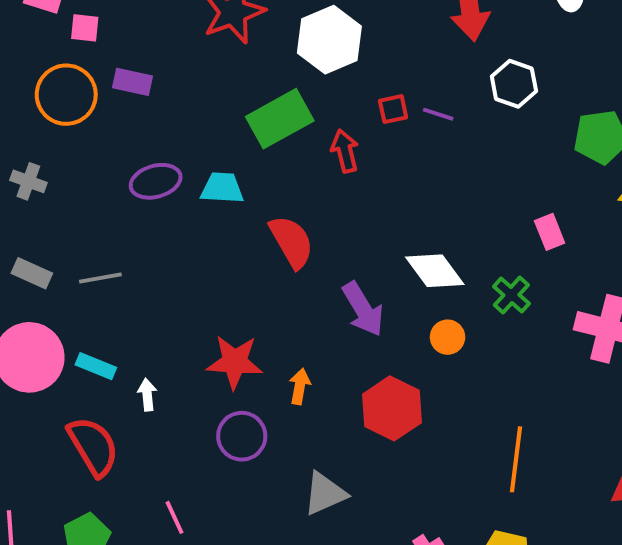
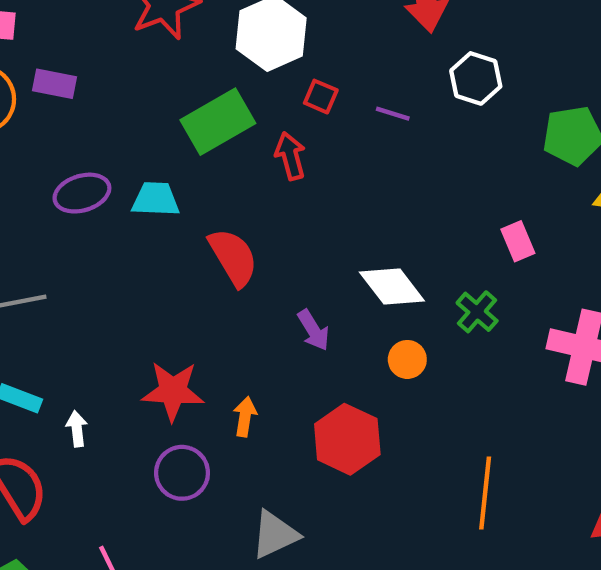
red square: (393, 109) -> (321, 97), moved, turned 36
purple arrow: (363, 309) -> (313, 330), size x0.7

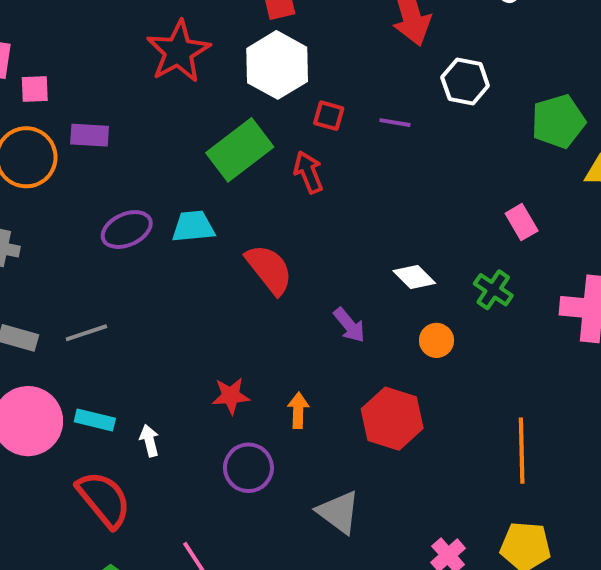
white diamond: (392, 287) -> (414, 277), size x0.7
red star: (173, 391) -> (231, 396), size x0.7
gray triangle: (275, 535) -> (339, 512), turned -51

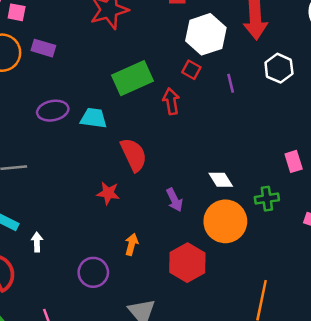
white hexagon: (277, 65) -> (206, 34), moved
purple line: (395, 123) -> (231, 83), turned 54
green cross: (493, 290) -> (267, 199), turned 35
orange circle: (437, 340) -> (225, 221), size x2.0
red star: (231, 396) -> (108, 193), moved

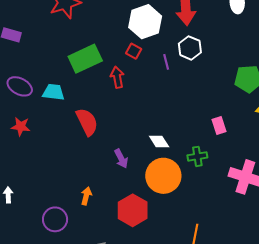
white hexagon: (279, 68) -> (190, 48), moved
purple ellipse: (53, 111) -> (20, 86), turned 40
red star: (108, 193) -> (21, 126), moved

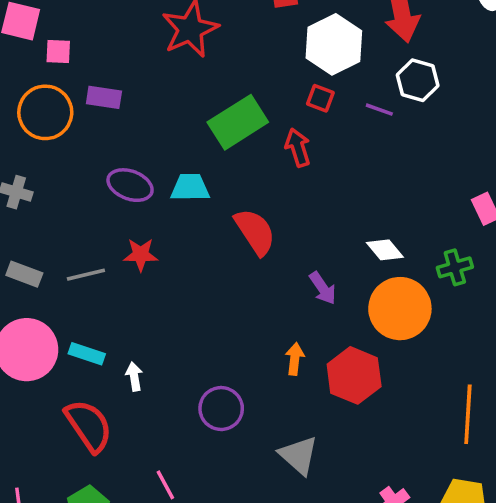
purple line: (166, 62) -> (379, 110), turned -49
orange arrow: (86, 196) -> (295, 359), moved

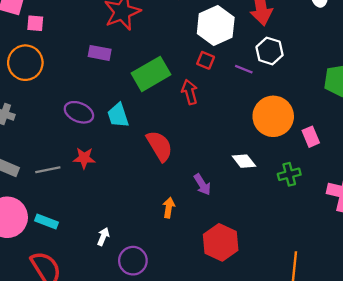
purple rectangle: (104, 97) -> (100, 53), moved
cyan trapezoid: (190, 187) -> (118, 115), turned -110
orange circle: (400, 309) -> (273, 116), moved
orange arrow: (295, 359) -> (169, 208), moved
white arrow: (134, 376) -> (103, 237), moved, turned 30

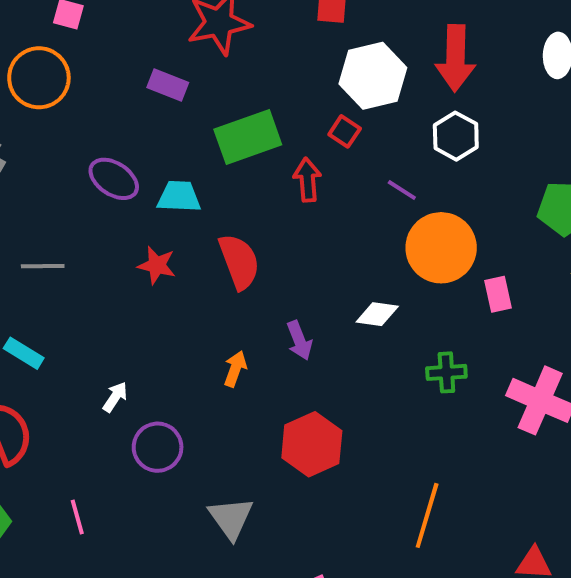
purple line: (244, 69) -> (402, 190), moved
cyan trapezoid: (118, 115) -> (179, 197), turned 100
red star: (84, 158) -> (157, 265), moved
white diamond: (244, 161) -> (377, 314), turned -55
green cross: (289, 174) -> (446, 372), moved

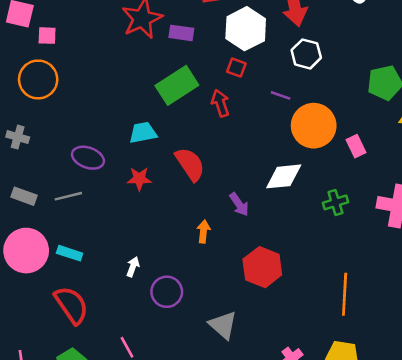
purple rectangle: (168, 85) -> (181, 33), moved
purple ellipse: (114, 179) -> (88, 158), moved
white diamond: (377, 314) -> (284, 176), size x1.4

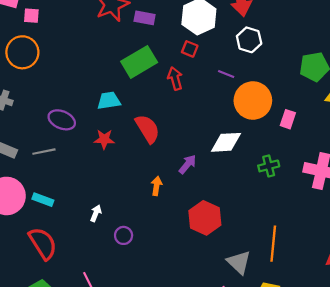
pink rectangle: (356, 146) -> (288, 119), turned 42
purple arrow: (239, 204) -> (188, 164), turned -108
purple circle: (167, 292) -> (124, 235), size x0.7
gray triangle: (223, 325) -> (239, 262), moved

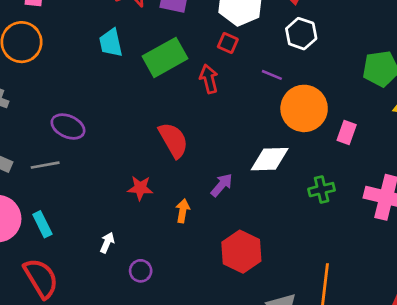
cyan trapezoid: (109, 101) -> (111, 43), moved, turned -95
red star: (104, 139) -> (140, 188), moved
cyan rectangle: (43, 200) -> (42, 224), turned 42

